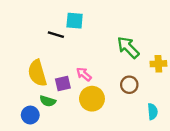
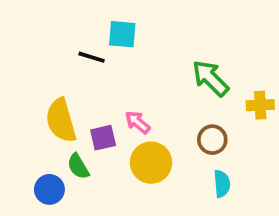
green semicircle: (48, 101) -> (78, 166), turned 42
cyan semicircle: (153, 112) -> (222, 184), moved

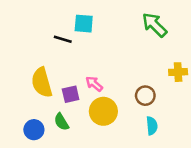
green arrow: (210, 78) -> (154, 25), moved
green semicircle: (78, 166) -> (61, 122), moved

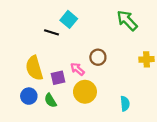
cyan square: (84, 24) -> (69, 19), turned 35
brown circle: (145, 96) -> (98, 57), moved
blue circle: (34, 130) -> (29, 96), moved

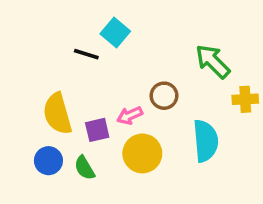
green arrow: (127, 21) -> (213, 61), moved
pink arrow: (77, 69) -> (130, 116), turned -64
cyan semicircle: (125, 104) -> (206, 141), moved, size x1.6

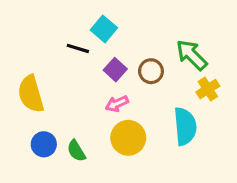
brown circle: (164, 96) -> (151, 71), moved
yellow cross: (245, 99) -> (208, 89), moved, turned -30
yellow semicircle: (57, 114) -> (31, 94), moved
purple square: (97, 130) -> (115, 70), moved, turned -35

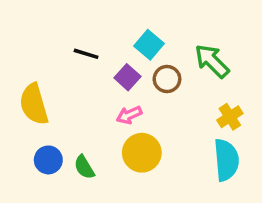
cyan square: (104, 29) -> (149, 45), moved
yellow cross: (208, 89) -> (230, 117), moved
cyan semicircle: (185, 126) -> (226, 160), moved

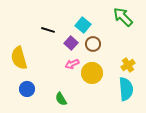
green arrow: (212, 61) -> (123, 17), moved
yellow circle: (142, 153) -> (92, 73), moved
green semicircle: (84, 167) -> (61, 99), moved

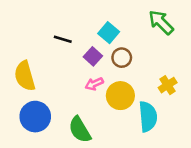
blue circle: (27, 89) -> (35, 117), size x1.5
cyan semicircle: (126, 89) -> (148, 117), moved
green semicircle: (61, 99) -> (80, 130), size x1.5

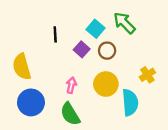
green arrow: (161, 22) -> (124, 23), moved
black line: (63, 39) -> (55, 34), turned 70
pink arrow: (94, 84) -> (71, 85), moved, turned 126

